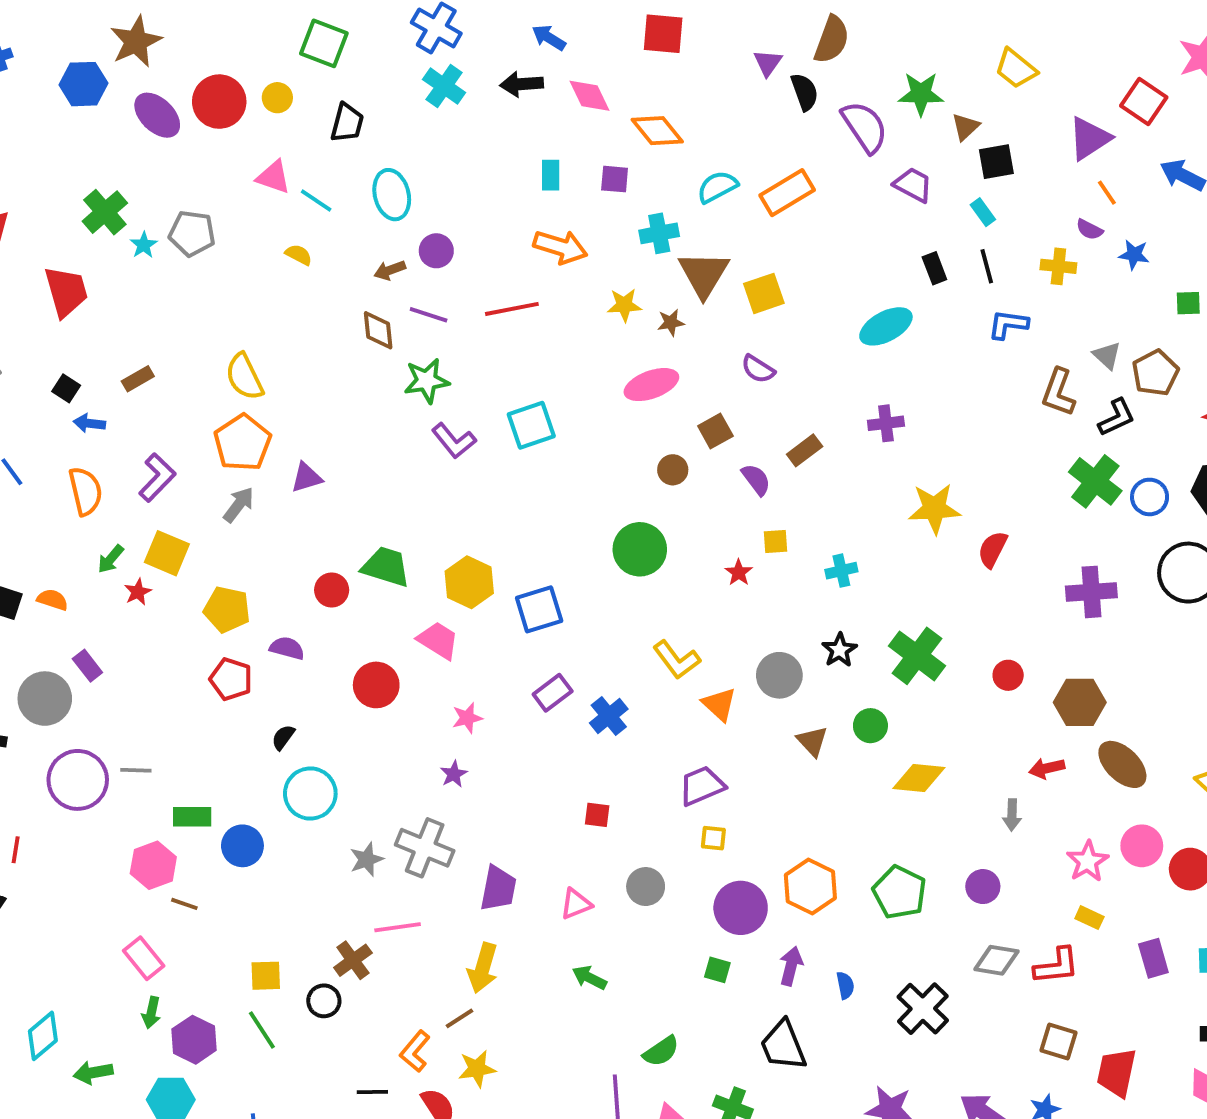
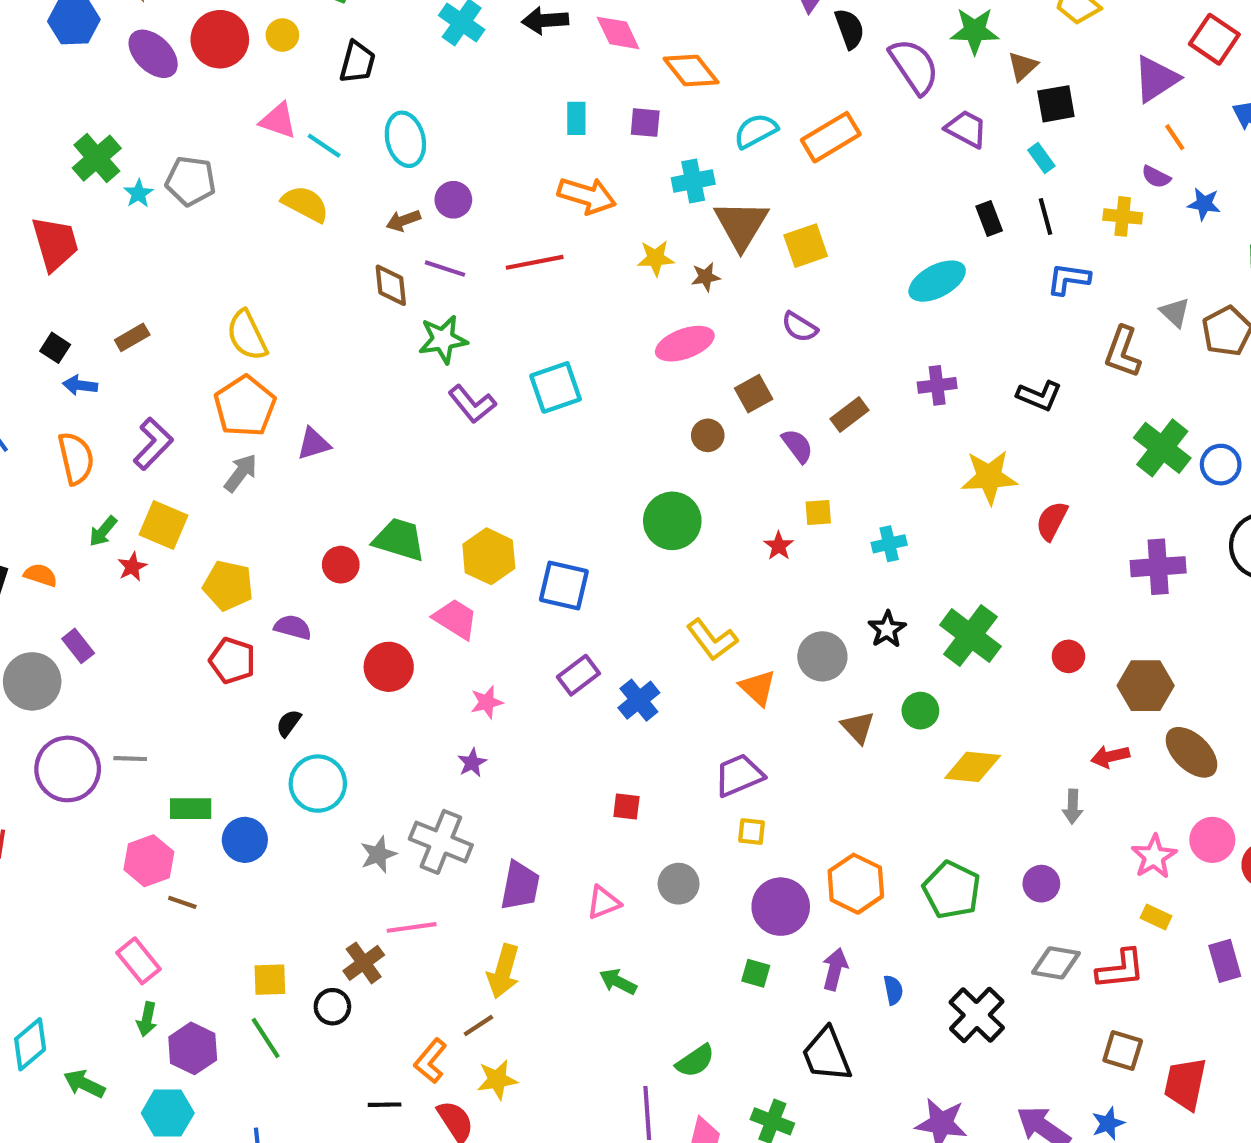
yellow semicircle: (299, 255) -> (305, 204), size x1.6
black L-shape: (1117, 417) -> (1039, 396), moved, turned 48
blue square: (539, 609) -> (564, 585), turned 30
green arrow: (93, 1073) -> (84, 1084), turned 36

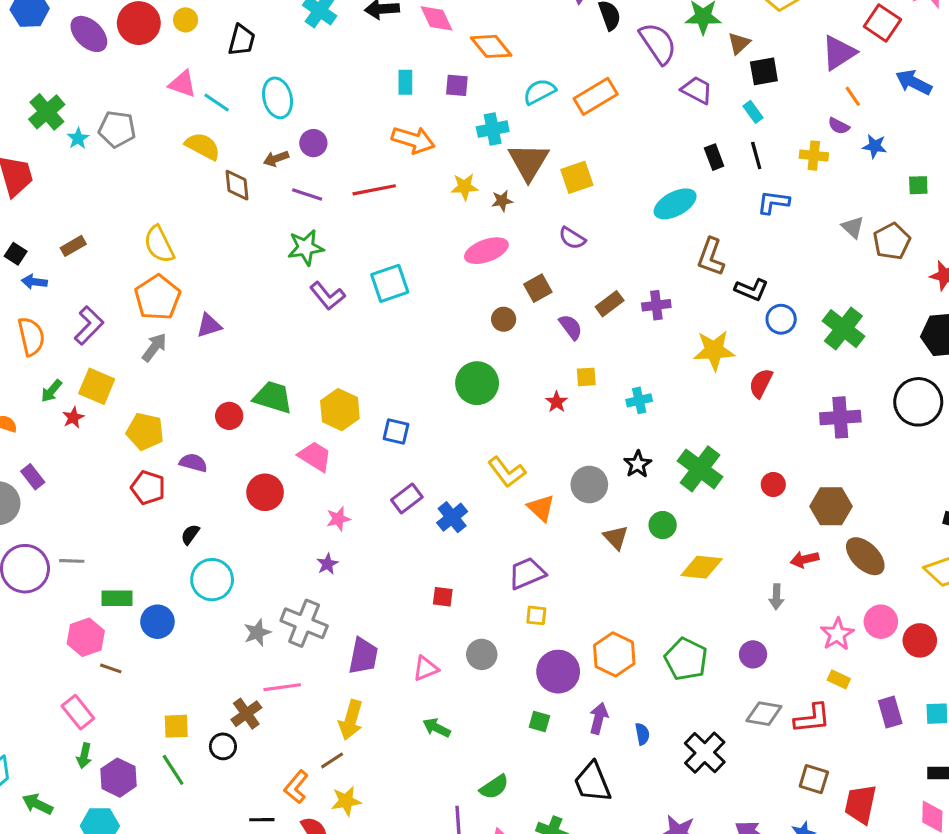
brown diamond: (391, 285) -> (237, 185), moved
brown L-shape: (1123, 352) -> (711, 257), moved
purple cross: (937, 385) -> (656, 305), moved
blue circle: (1221, 465) -> (781, 319), moved
blue square: (564, 585) -> (396, 431), size x0.7

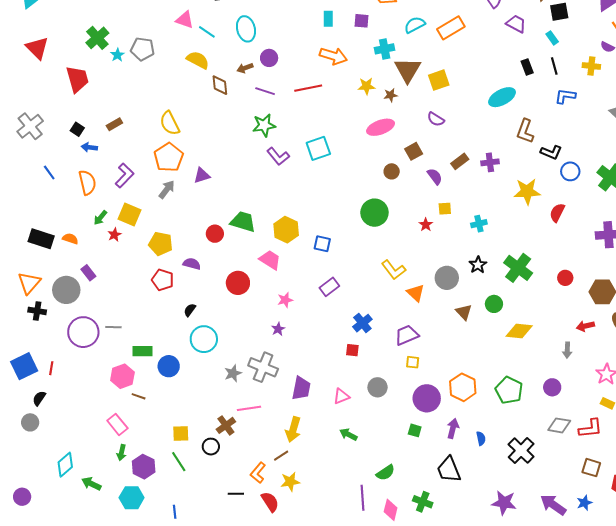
blue cross: (452, 517) -> (362, 323), moved

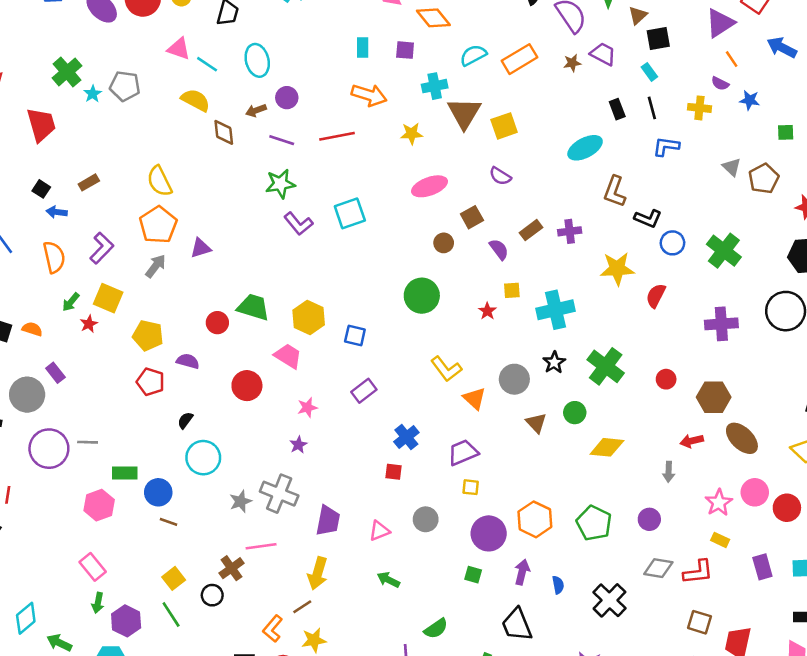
brown star: (391, 95) -> (572, 63), moved
cyan cross: (479, 224) -> (555, 310), size x1.8
brown line: (139, 396) -> (169, 522), moved
yellow square: (181, 433) -> (174, 578), turned -36

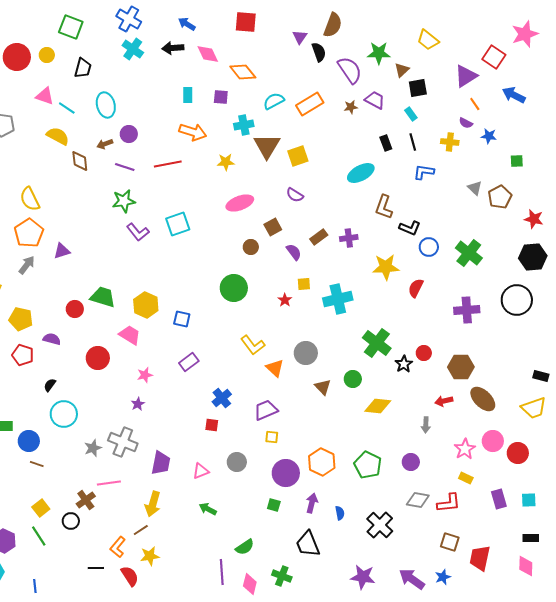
black star: (554, 362) -> (404, 364), moved

